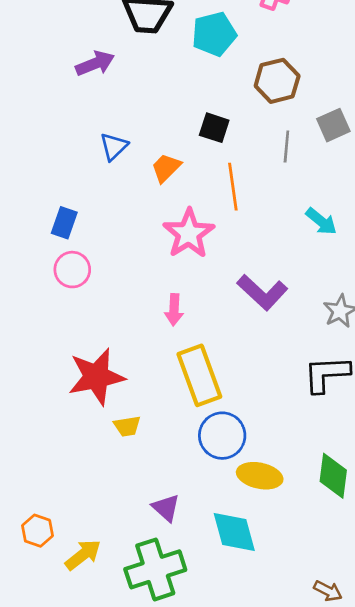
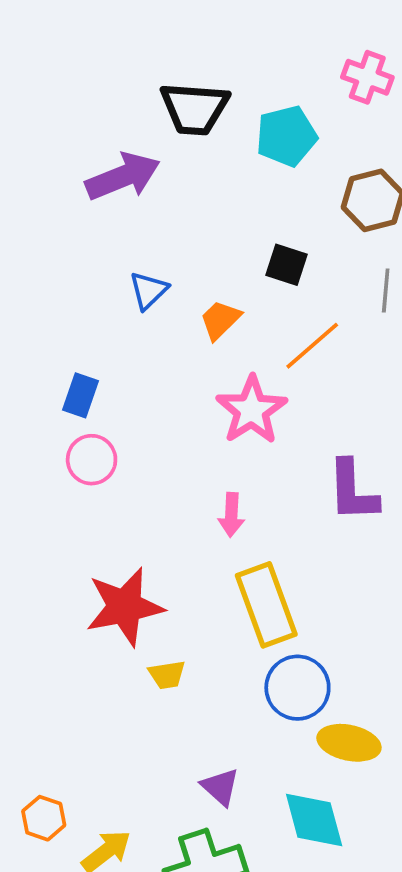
purple arrow: (95, 63) -> (123, 176), size x1.4
orange line: (233, 187) -> (312, 346), turned 57
purple L-shape: (262, 292) -> (353, 491), turned 45

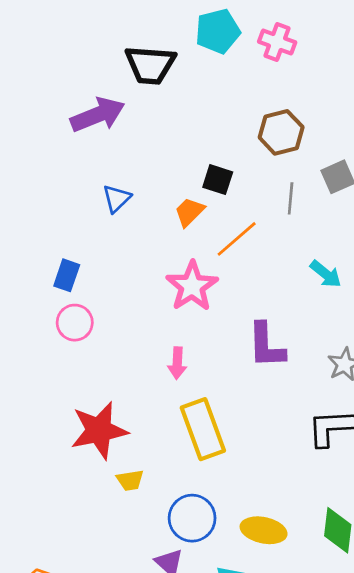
cyan pentagon: (286, 136) -> (218, 31), moved
orange trapezoid: (220, 320) -> (189, 212), moved
blue circle: (297, 688) -> (192, 518), moved

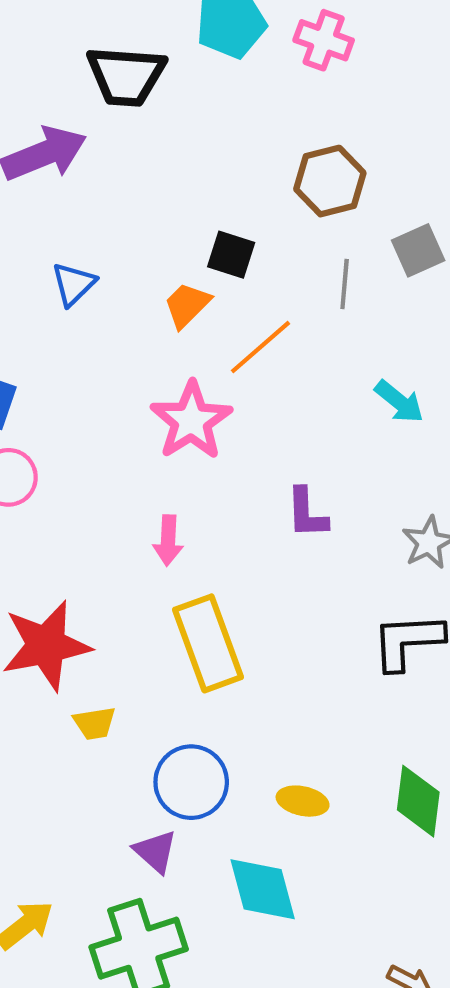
purple L-shape: (266, 345) -> (307, 513), size x0.7
yellow ellipse: (264, 530) -> (303, 801), size x0.7

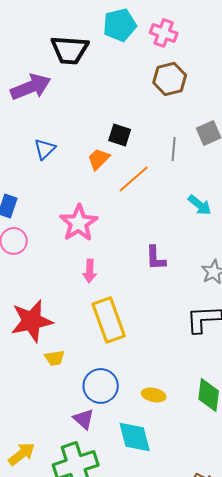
brown hexagon: (330, 181) -> (170, 79), moved
pink star: (191, 421) -> (79, 223), moved

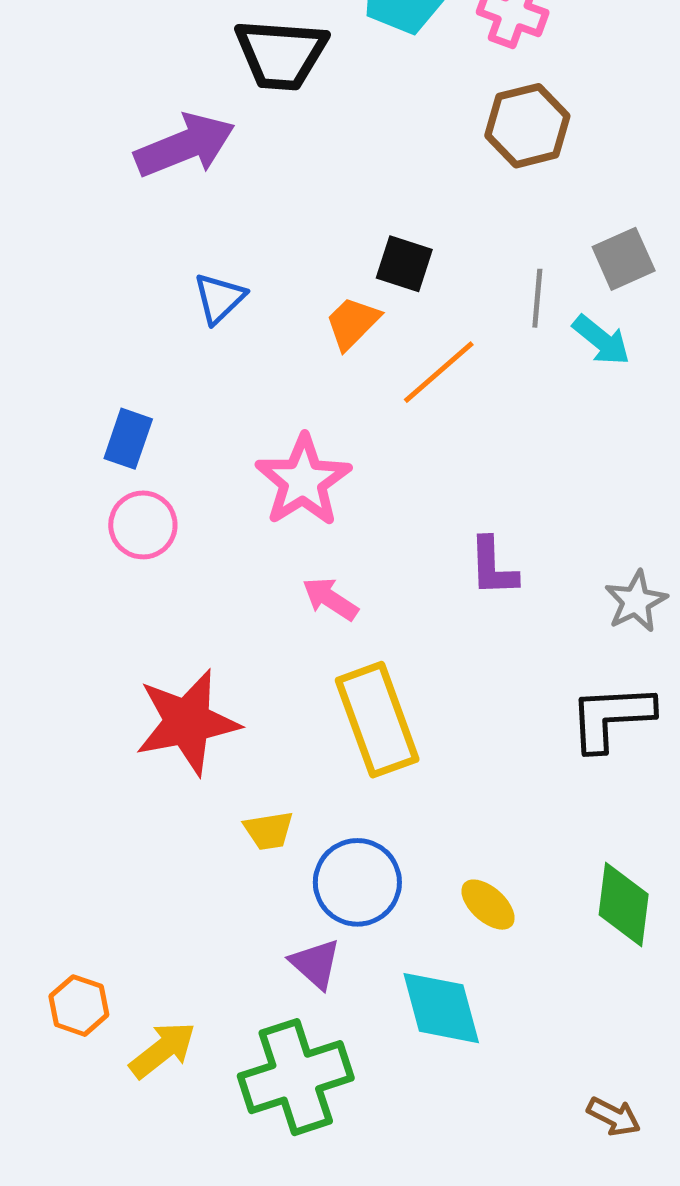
cyan arrow: (200, 205) -> (601, 340), moved
pink arrow: (90, 271) -> (330, 599), turned 120
yellow trapezoid: (55, 358) -> (269, 831), moved
yellow ellipse: (154, 395) -> (488, 905), turned 30

